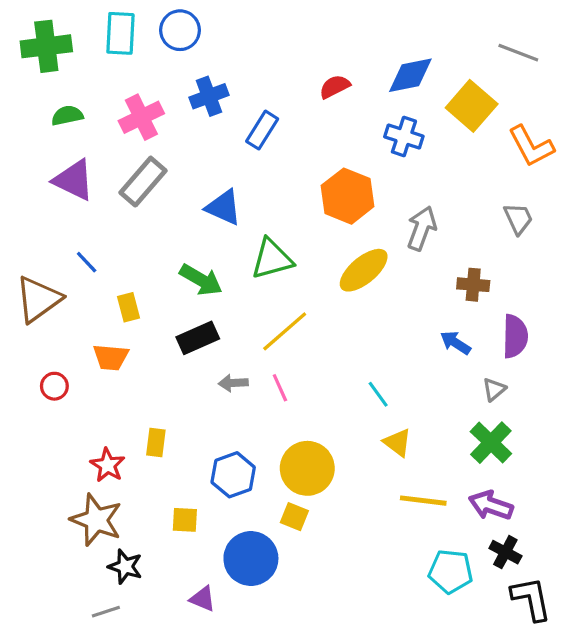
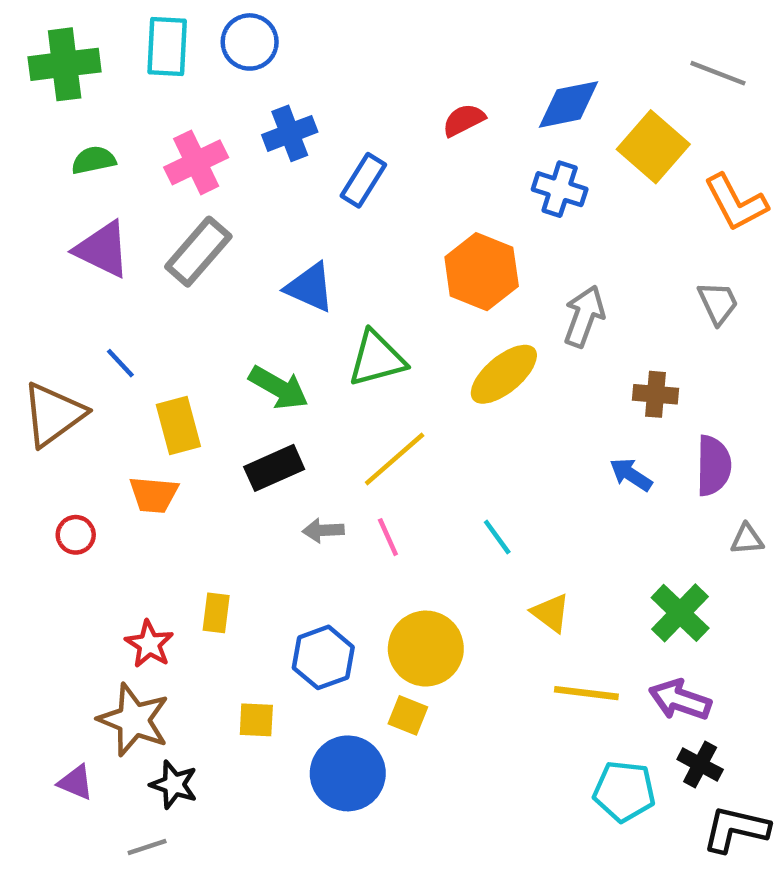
yellow rectangle: (128, 307) -> (178, 426), size x1.4
gray triangle: (494, 389) -> (747, 539), moved, turned 35
cyan line: (378, 394) -> (497, 537), moved
purple triangle: (203, 599) -> (76, 782), moved
black L-shape: (531, 599) -> (736, 829), turned -66

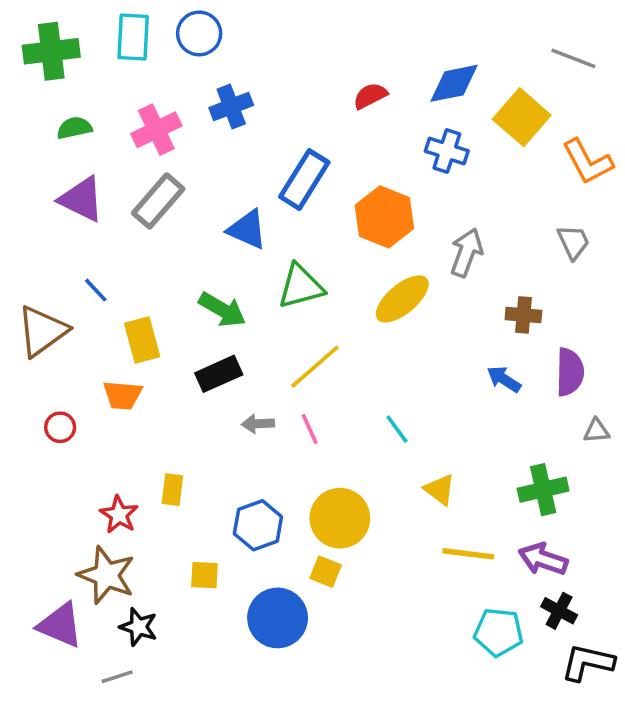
blue rectangle: (363, 180) -> (304, 180), moved, size x1.4
green cross: (680, 613) -> (543, 490), turned 33
purple triangle: (76, 782) -> (60, 625), size x1.6

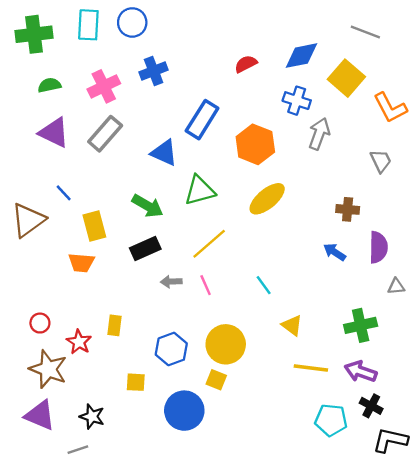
gray line: (573, 58) -> (365, 32), moved
gray arrow: (466, 253) -> (319, 134), moved
red circle: (60, 427) -> (40, 323), moved
brown star: (106, 575) -> (48, 369), moved

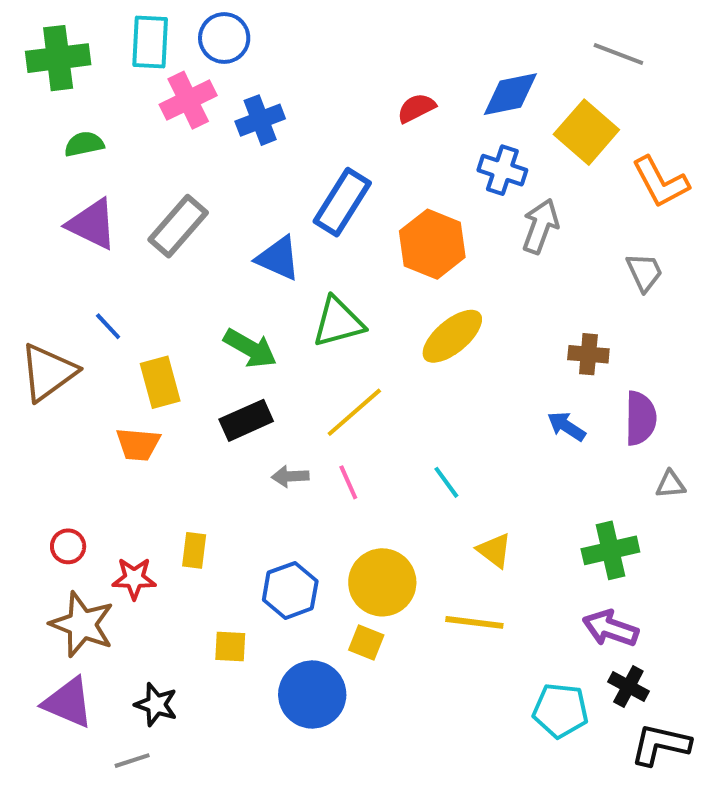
pink cross: (104, 86) -> (188, 100), moved
red star: (79, 342) -> (134, 578), turned -30
yellow line: (311, 368) -> (474, 622), moved

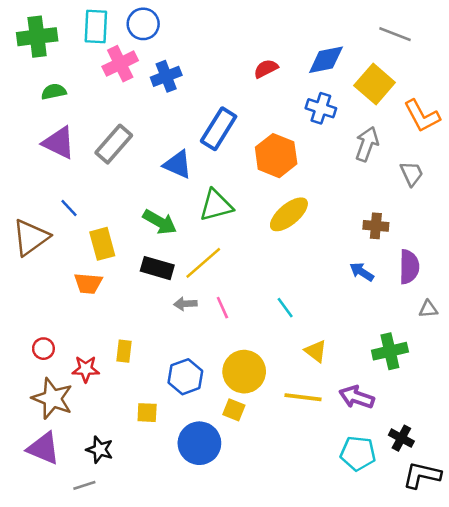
gray arrow: (540, 226) -> (367, 144), moved
yellow line: (354, 412) -> (203, 263), moved
black rectangle: (246, 420) -> (157, 268), turned 40
purple arrow: (610, 628) -> (357, 397), moved

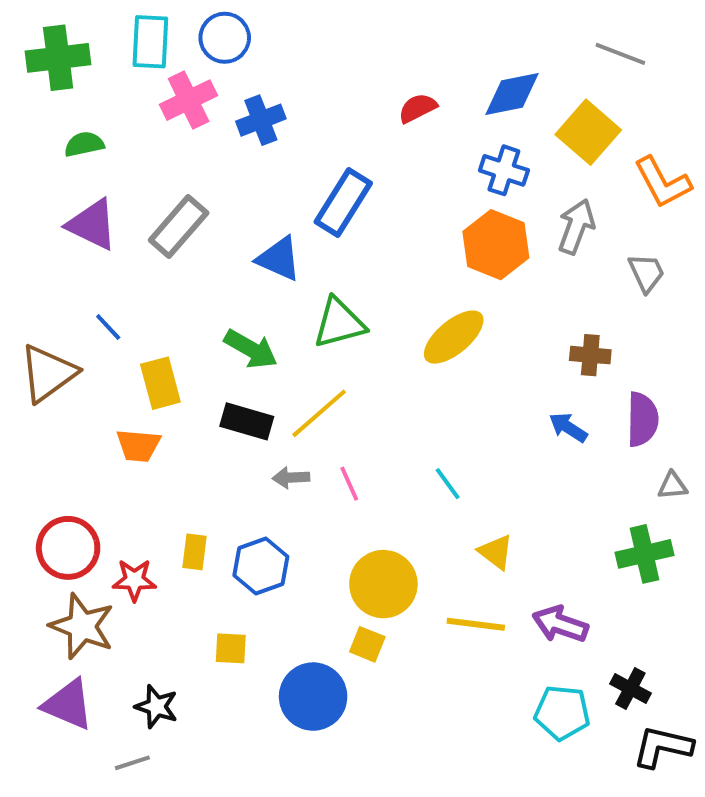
orange hexagon: (276, 156) -> (496, 245), moved
red circle: (43, 349) -> (68, 548), size x1.8
green cross: (390, 351) -> (644, 554), moved
blue hexagon: (185, 377) -> (261, 566), moved

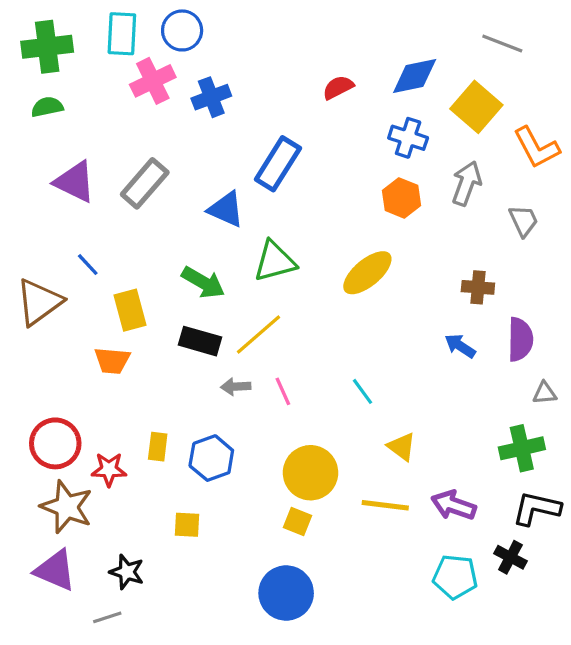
green semicircle: (84, 144) -> (47, 107), moved
orange hexagon: (496, 245) -> (402, 198), size x0.7
blue circle: (313, 697) -> (286, 593), moved
black L-shape: (663, 747) -> (536, 508), moved

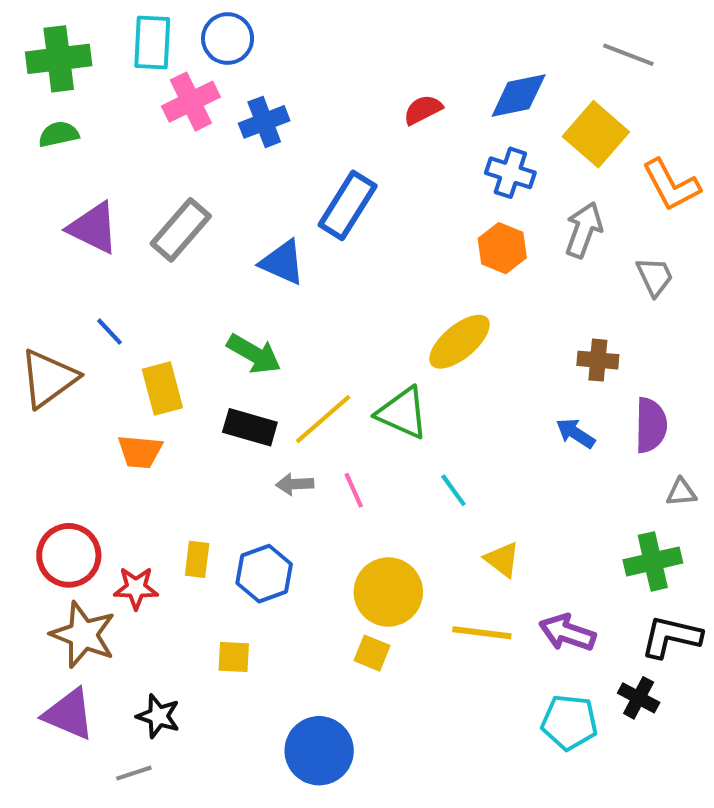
green triangle: (275, 261) -> (403, 413), moved, turned 39
blue circle: (286, 593) -> (319, 751), moved

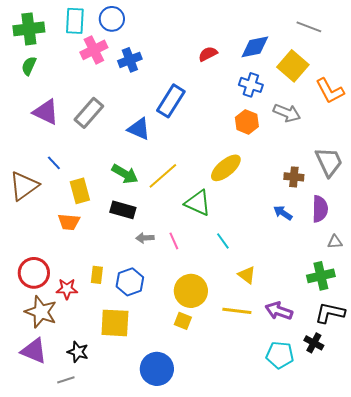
green semicircle: (59, 134) -> (29, 66), turned -54
gray arrow: (584, 230) -> (287, 113), turned 92
gray trapezoid: (655, 277) -> (329, 162), moved, size x1.5
yellow line: (323, 419) -> (163, 176), moved
yellow square: (234, 657) -> (115, 323), size x1.8

